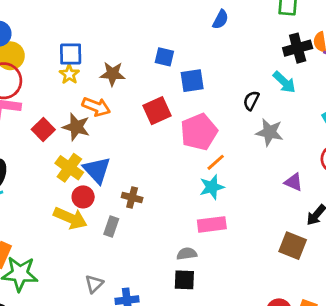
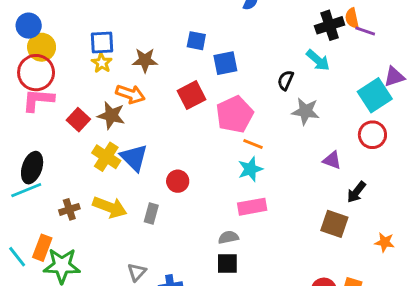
orange line: (216, 162) -> (253, 144), turned 66
red circle: (83, 197) -> (178, 181), moved
brown cross: (132, 198) -> (69, 209), moved, turned -30

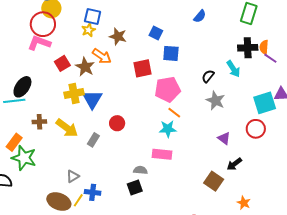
yellow cross: (106, 157) -> (74, 94), turned 30
black square: (227, 264) -> (135, 188), turned -35

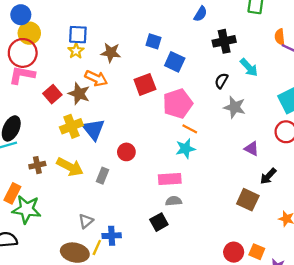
black cross: (248, 48) -> (224, 41), moved
blue square: (171, 53) -> (175, 62), turned 30
pink rectangle: (162, 154) -> (170, 179), moved
gray semicircle: (140, 170) -> (174, 201), moved

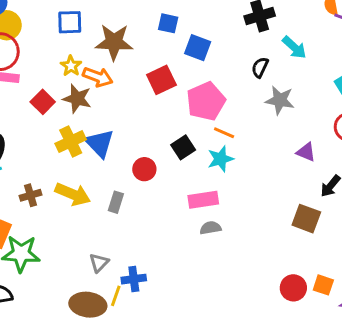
yellow star: (76, 51) -> (71, 66), moved
brown star: (111, 53) -> (114, 42), size x1.4
black square: (159, 222) -> (183, 147), moved

